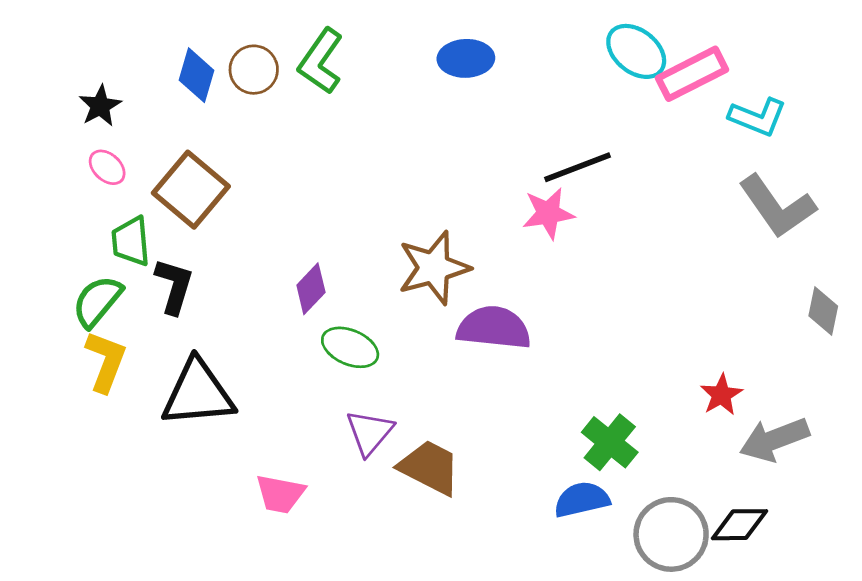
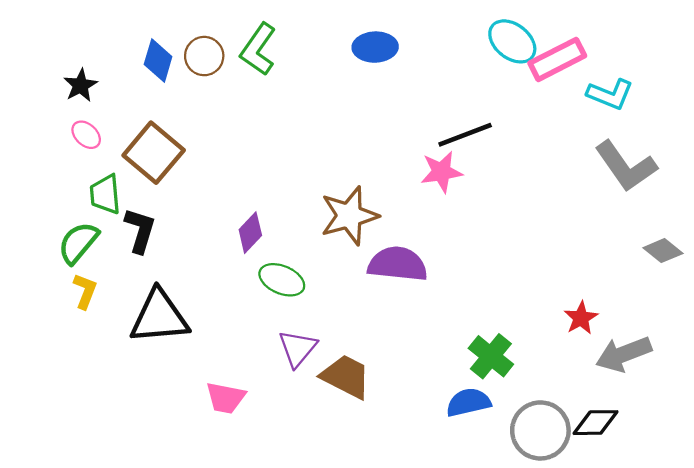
gray diamond: (823, 311) -> (663, 251), turned -63
yellow L-shape: (106, 361) -> (85, 291), size x0.7

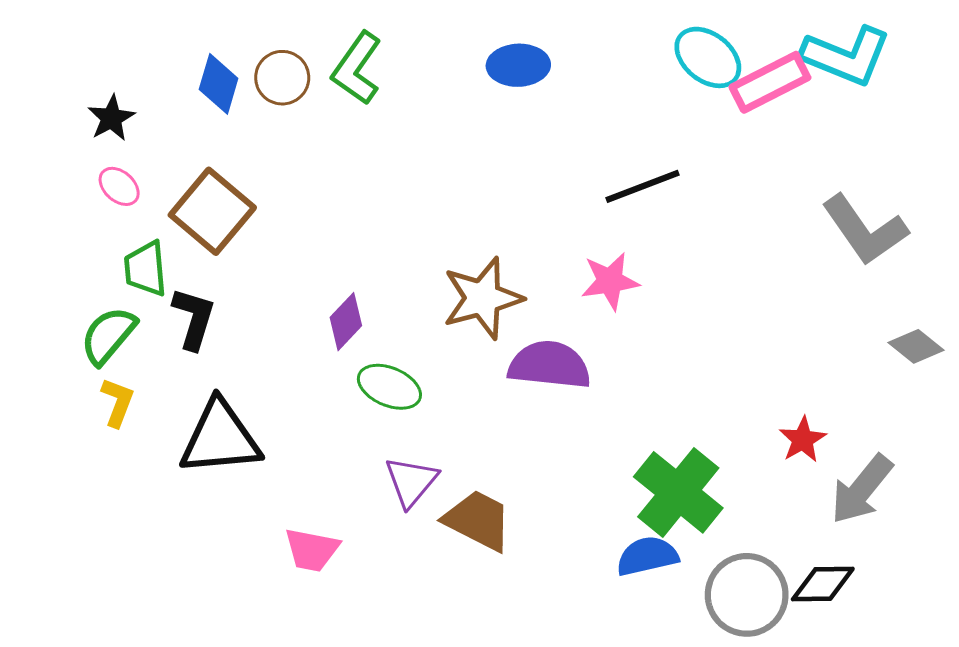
cyan L-shape: (610, 94) -> (846, 56), moved, size x1.4
pink star: (441, 172) -> (610, 281), moved
gray arrow: (624, 354) -> (862, 489), turned -30
green cross: (491, 356) -> (678, 492), size x1.4

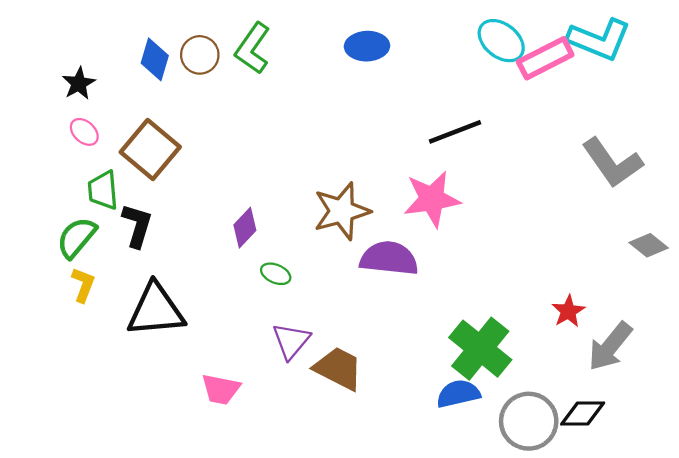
pink star: (610, 281) -> (432, 199), size x1.4
green ellipse: (389, 387) -> (276, 274), size x0.7

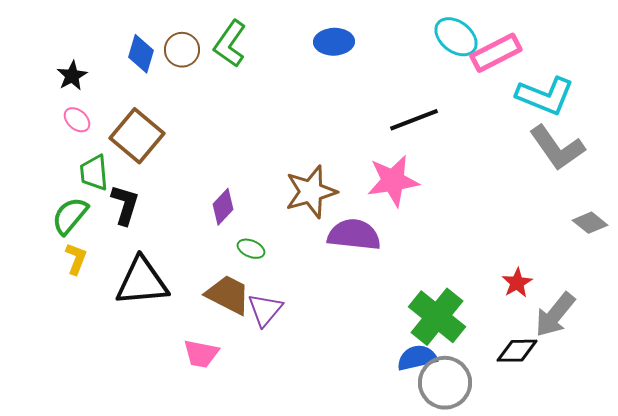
cyan L-shape: (599, 40) -> (545, 96), moved
brown trapezoid: (338, 368) -> (228, 295), moved
black diamond: (583, 414) -> (517, 351), moved
gray circle: (529, 421) -> (445, 383), moved

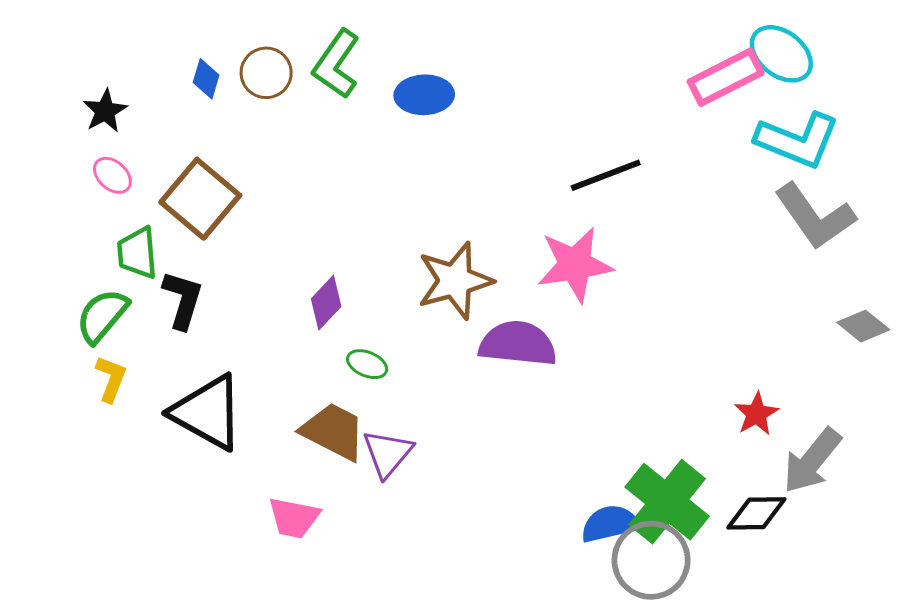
cyan ellipse: (456, 37) -> (781, 54), moved
blue ellipse: (334, 42) -> (424, 95), moved
blue diamond: (141, 54) -> (206, 79), size x0.7
black triangle: (142, 282) -> (208, 412), turned 34
green cross: (437, 317) -> (667, 502), moved

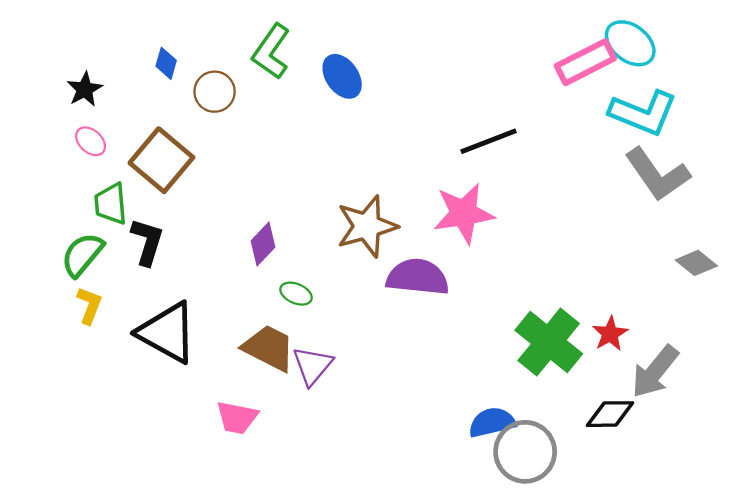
brown circle: (266, 73) -> (215, 92), moved
blue ellipse: (424, 95) -> (342, 76), turned 57
green cross: (667, 502) -> (549, 342), moved

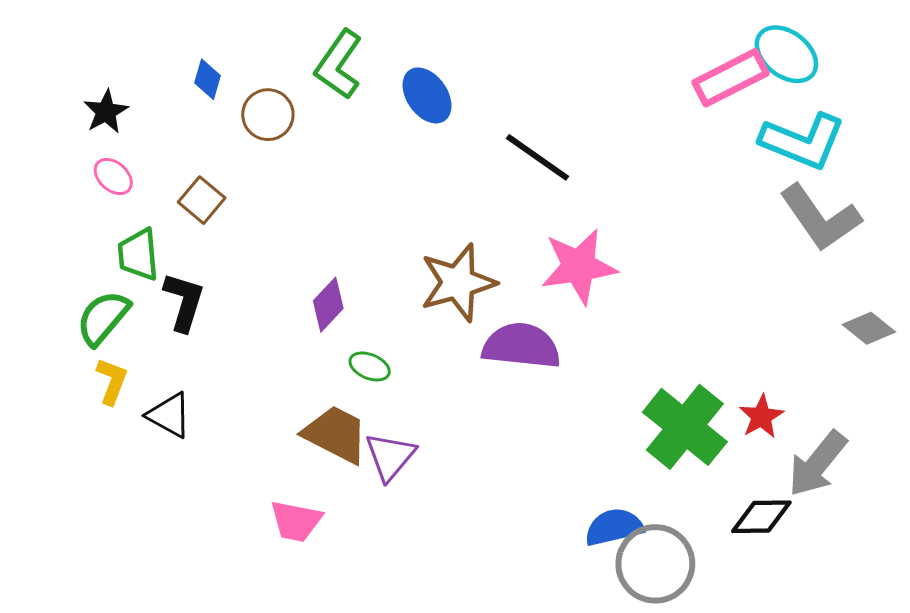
black line: (488, 141) -> (537, 157), moved, turned 56
brown square: (161, 160) -> (202, 200), size x0.6
black triangle: (167, 333) -> (169, 415), moved, size x0.6

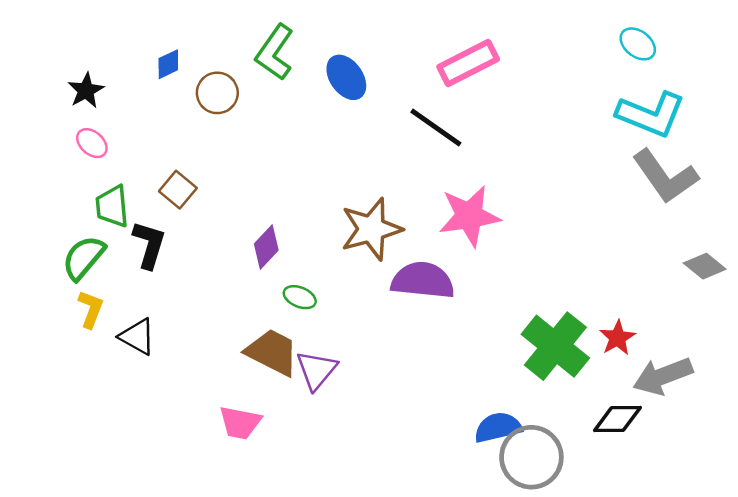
cyan ellipse: (786, 54) -> (638, 44), size x0.7
pink rectangle: (730, 78) -> (468, 63), moved
blue diamond: (208, 79) -> (168, 64), turned 48
brown square: (202, 200) -> (178, 190), moved
gray arrow: (817, 464) -> (663, 376), turned 30

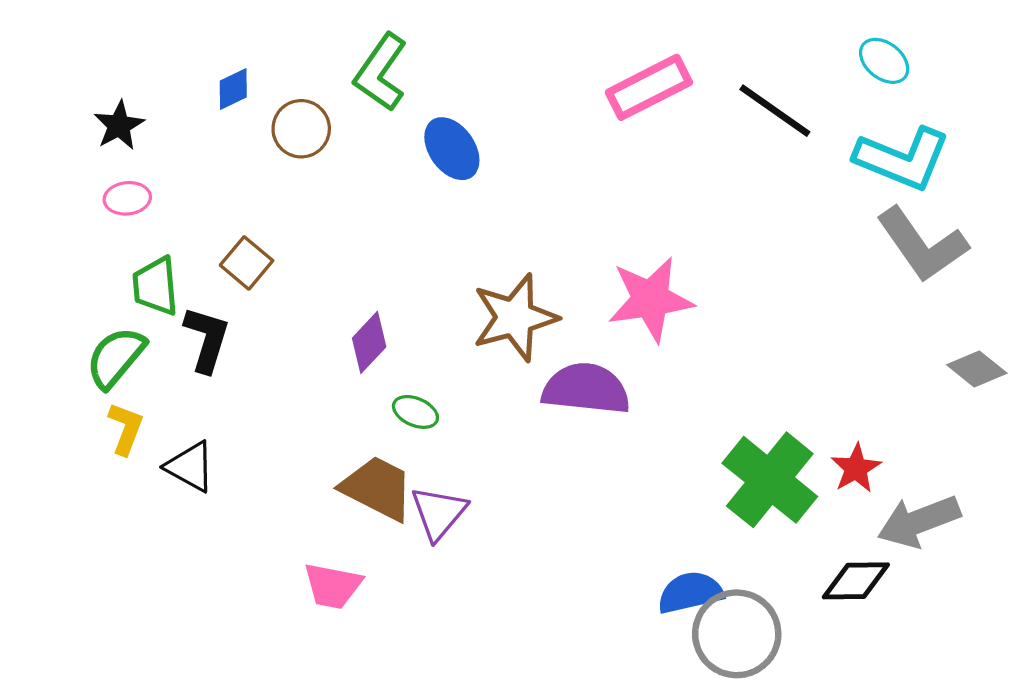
blue ellipse: (346, 77) -> (452, 149), moved
black line: (436, 128) -> (775, 111), moved
pink ellipse: (92, 143) -> (127, 198), turned -48

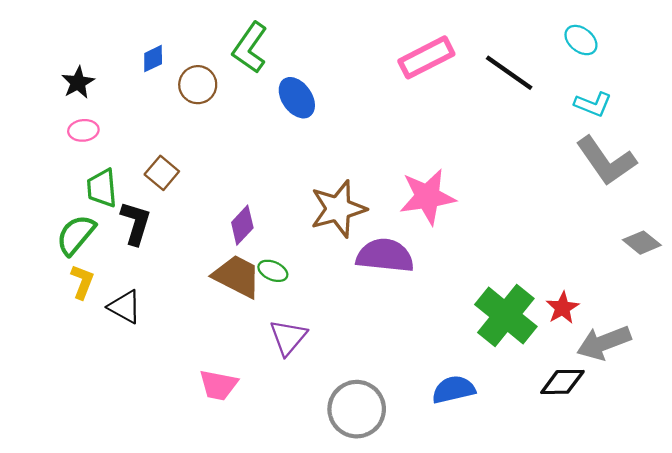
cyan L-shape: (902, 159) -> (593, 104), size x0.6
brown trapezoid: (377, 488) -> (237, 276), moved
gray circle: (737, 634) -> (357, 409), moved

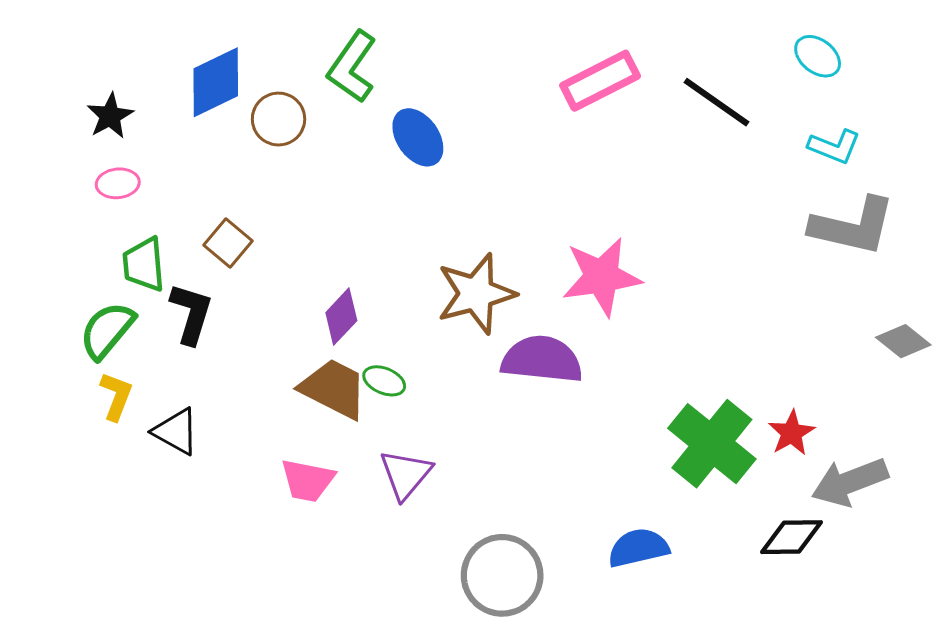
blue diamond: (153, 59) -> (216, 82), size x1.8
gray L-shape: (606, 161) -> (853, 226), turned -42
pink trapezoid: (218, 385) -> (308, 480), moved

